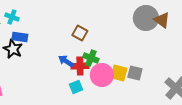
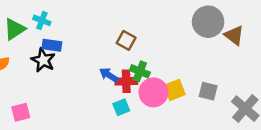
brown triangle: (162, 20) -> (234, 35), moved
yellow square: (119, 73) -> (175, 90), turned -36
gray square: (135, 73) -> (208, 91), moved

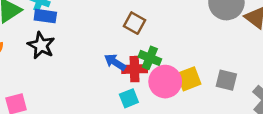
blue rectangle: (52, 45) -> (45, 16), moved

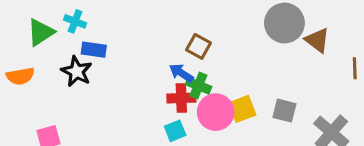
blue rectangle: (45, 16) -> (94, 50), moved
brown square: (134, 23) -> (198, 46), moved
blue arrow: (115, 62) -> (181, 73), moved

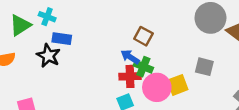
gray square: (284, 111) -> (204, 67), moved

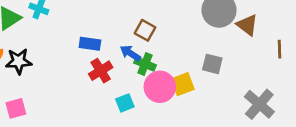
blue rectangle: (62, 39) -> (90, 44), moved
black star: (48, 56) -> (19, 61), moved, turned -30
red cross: (130, 76) -> (101, 71), moved, turned -30

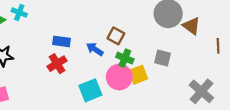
brown square: (145, 30) -> (116, 36), moved
green cross: (145, 64) -> (125, 58), moved
red cross: (101, 71) -> (57, 64), moved
cyan square: (125, 103) -> (90, 90), size x1.5

